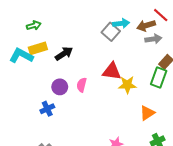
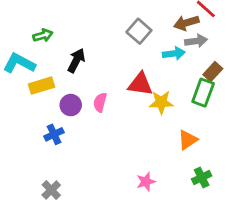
cyan arrow: (121, 23) -> (174, 54), moved
green arrow: (34, 25) -> (43, 35), moved
yellow rectangle: (38, 48) -> (41, 86), moved
black arrow: (64, 54) -> (76, 60), turned -30

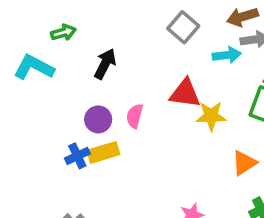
yellow rectangle: (41, 86) -> (103, 152), moved

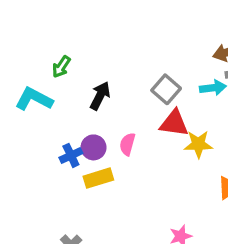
gray square: (183, 27) -> (166, 89), moved
green arrow: (63, 33) -> (61, 67), turned 140
blue cross: (77, 156) -> (71, 155), moved

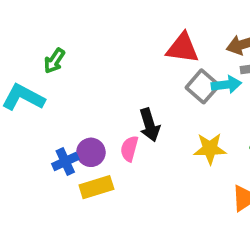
gray square: (166, 89) -> (203, 86), moved
black arrow: (100, 96) -> (149, 125), moved, turned 136
red triangle: (174, 123) -> (182, 48), moved

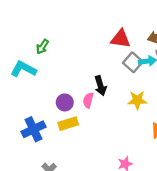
blue cross: (65, 161) -> (33, 129), moved, size x1.5

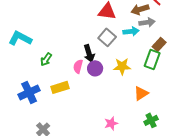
green arrow: (42, 47) -> (46, 59), moved
gray square: (133, 62) -> (107, 37), moved
purple circle: (65, 102) -> (95, 68), moved

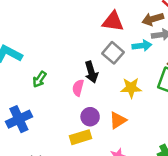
purple circle: (95, 68) -> (90, 117), moved
yellow rectangle: (60, 87) -> (80, 137), moved
orange triangle: (141, 93) -> (118, 120), moved

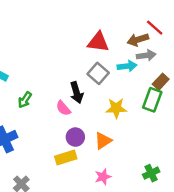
pink semicircle: (78, 88) -> (63, 108), turned -56

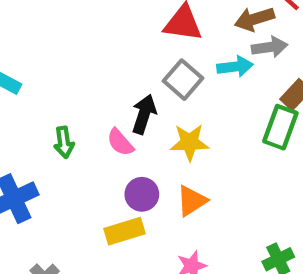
black arrow: (77, 93) -> (144, 114), turned -145
green arrow: (25, 100) -> (64, 142), moved, turned -42
yellow star: (116, 108) -> (189, 142), moved

